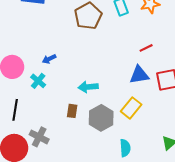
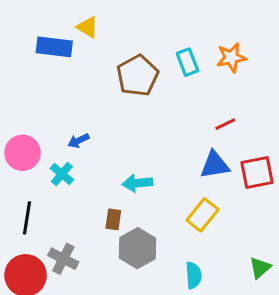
gray hexagon: (101, 118) -> (137, 248), moved

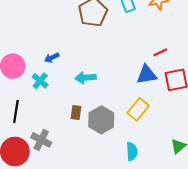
red line: (225, 124) -> (160, 52), moved
cyan arrow: (137, 183) -> (85, 78), moved
gray hexagon: (137, 248) -> (101, 120), moved

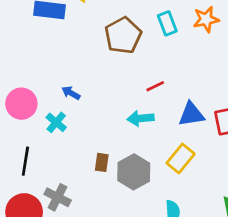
red line: (160, 52) -> (155, 86), moved
blue arrow: (52, 58) -> (71, 93), turned 56
cyan arrow: (85, 78) -> (140, 118), moved

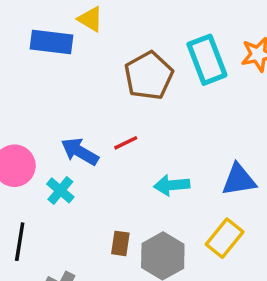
cyan rectangle: (167, 23) -> (207, 60), size x1.5
red line: (155, 86) -> (126, 143), moved
blue arrow: (71, 93) -> (80, 152), size x1.5

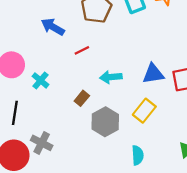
blue arrow: (80, 152) -> (53, 27), moved
brown rectangle: (120, 243) -> (82, 98), moved, turned 32

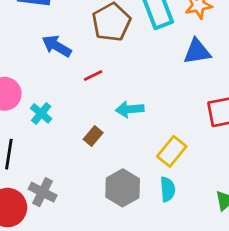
blue triangle: (153, 74) -> (197, 52), moved
gray hexagon: (105, 122) -> (123, 188), moved
cyan semicircle: (138, 155) -> (168, 189), moved

